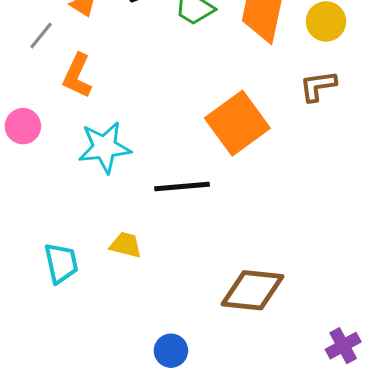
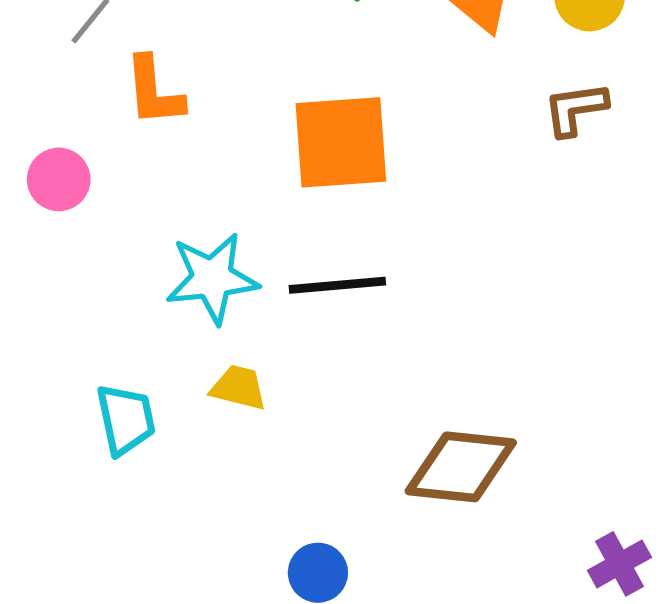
orange L-shape: (77, 76) -> (154, 91), turned -30
orange square: (237, 123) -> (341, 142), moved, turned 32
cyan star: (104, 147) -> (212, 278), moved

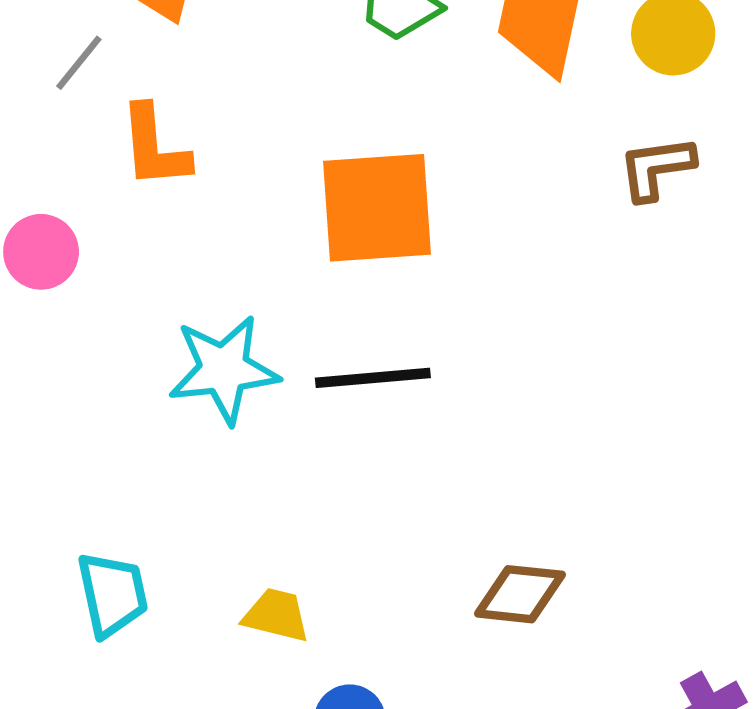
yellow trapezoid: (239, 388) -> (276, 615), moved
cyan trapezoid: (126, 419) -> (112, 594), moved
brown diamond: (461, 467) -> (520, 594), size x0.7

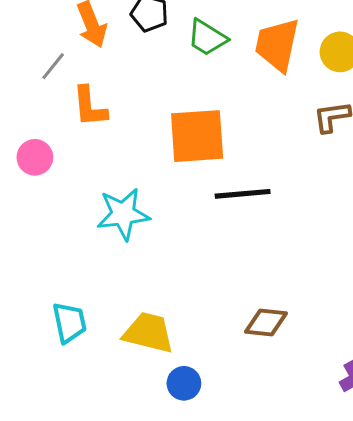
black line: (373, 378) -> (243, 194), moved
yellow trapezoid: (276, 615) -> (148, 333), size x1.6

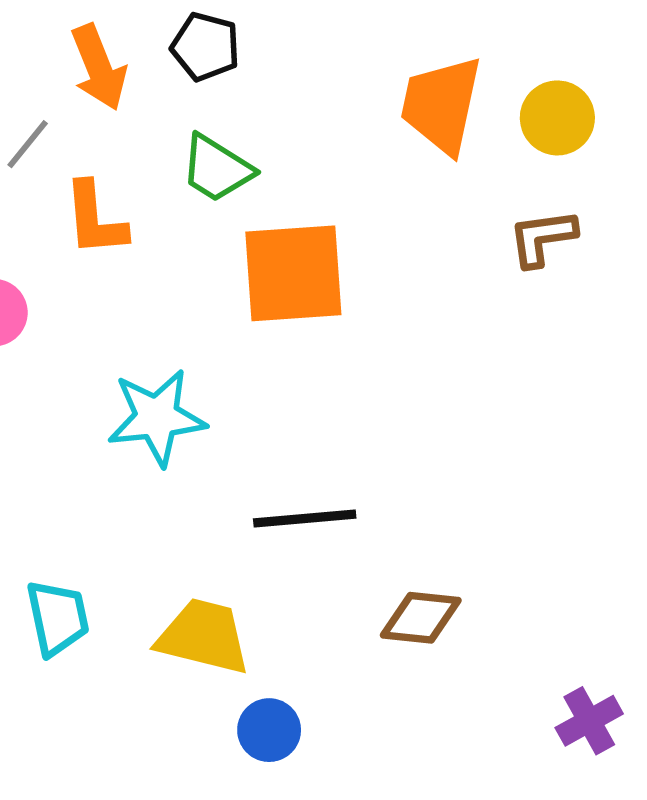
green trapezoid: (207, 38) -> (217, 168), moved
black line: (243, 194) -> (305, 519), moved

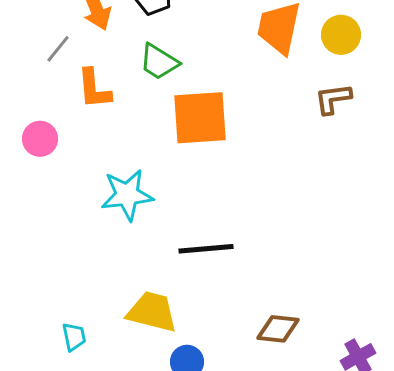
cyan trapezoid: (58, 618) -> (74, 337), moved, size x0.7
brown diamond: (421, 618) -> (278, 329), moved

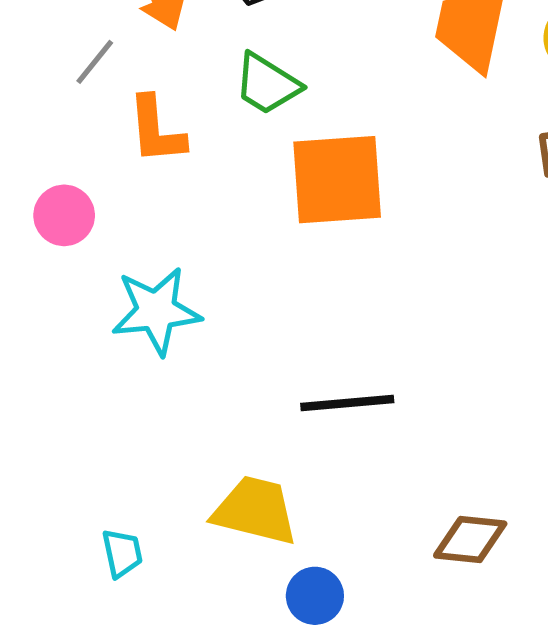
cyan star: (127, 195) -> (156, 311), moved

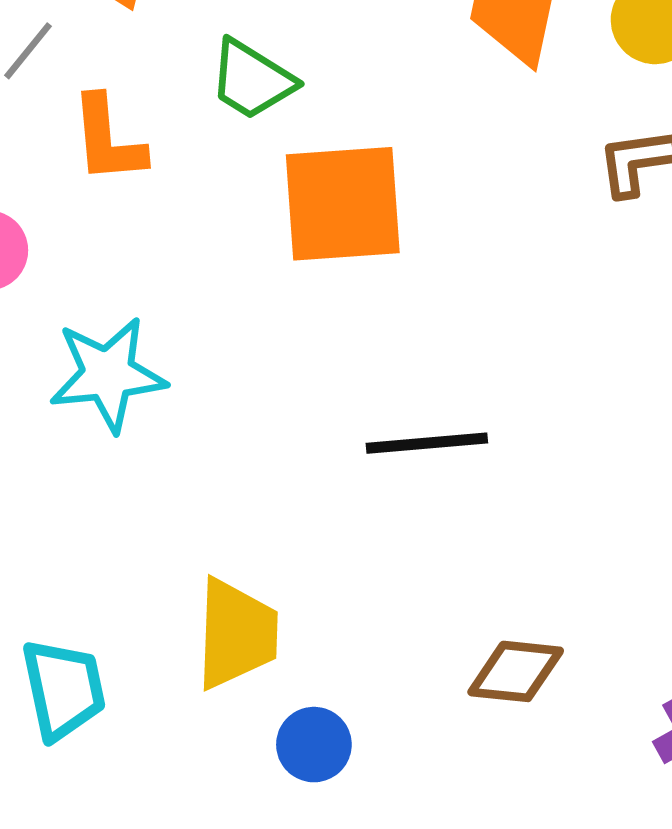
black line: (347, 403) -> (427, 443), moved
yellow trapezoid: (255, 511) -> (236, 634), turned 78
cyan trapezoid: (122, 553) -> (63, 689), size x1.6

